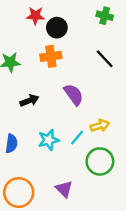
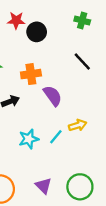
orange cross: (51, 56) -> (31, 74), moved
green circle: (100, 161) -> (80, 187), moved

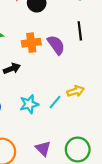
black line: (82, 61) -> (80, 31), turned 36
purple semicircle: (53, 96) -> (56, 45), moved

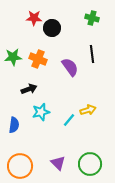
orange cross: (31, 43) -> (38, 59), moved, turned 30
cyan star: (29, 104) -> (41, 112), moved

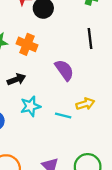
purple semicircle: (70, 67) -> (64, 70), moved
cyan line: (69, 120) -> (63, 116), turned 64

